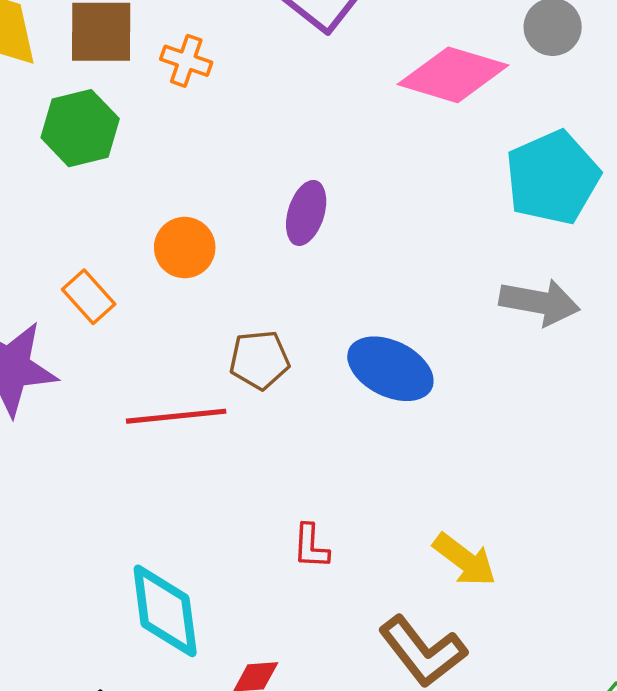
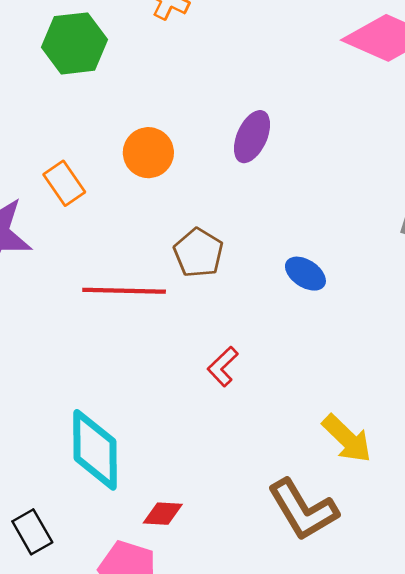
brown pentagon: (259, 360) -> (198, 253), turned 30
blue ellipse: (390, 369) -> (305, 274), size x0.6
red L-shape: (311, 546) -> (223, 366), moved, turned 36

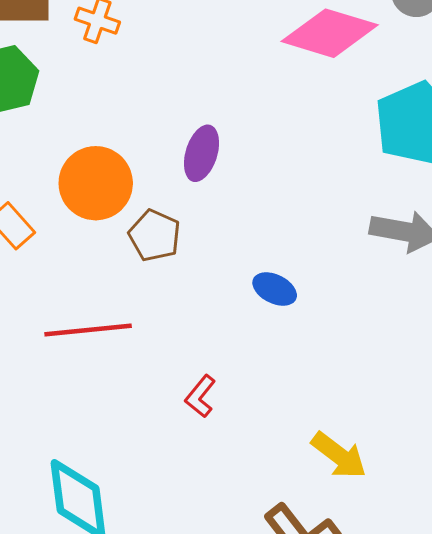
orange circle: (148, 153) -> (96, 183), size x1.4
brown pentagon: (198, 253) -> (155, 235), moved

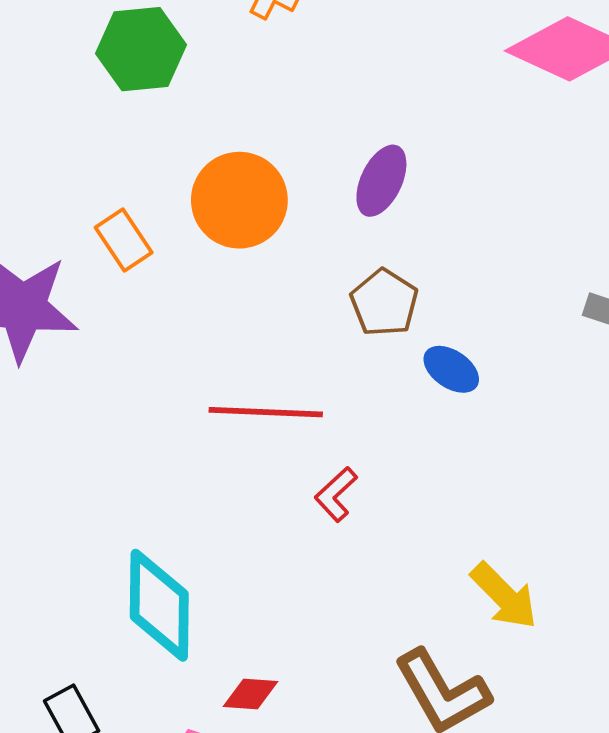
brown pentagon: (155, 235) -> (384, 303), moved
red line: (88, 330) -> (266, 412), moved

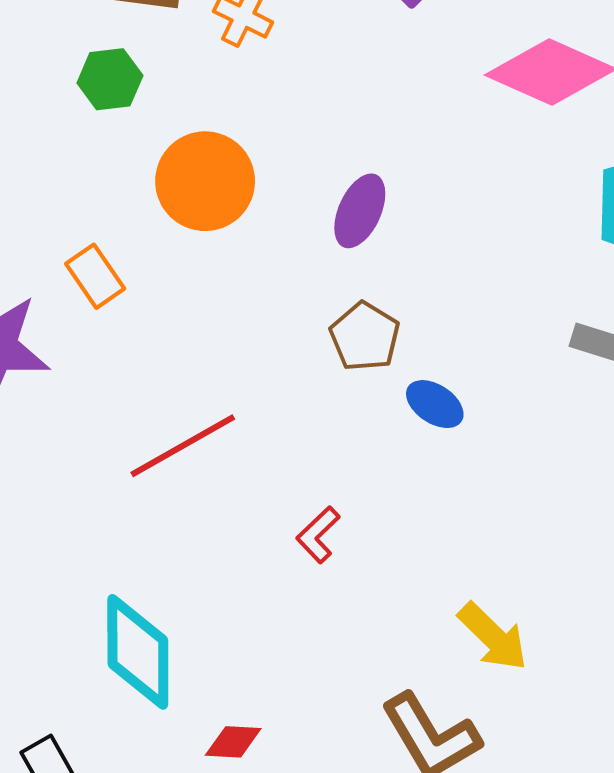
green hexagon: (141, 49) -> (110, 79), size x0.7
orange circle: (239, 200) -> (205, 181), moved
red line: (266, 412) -> (183, 446), moved, turned -31

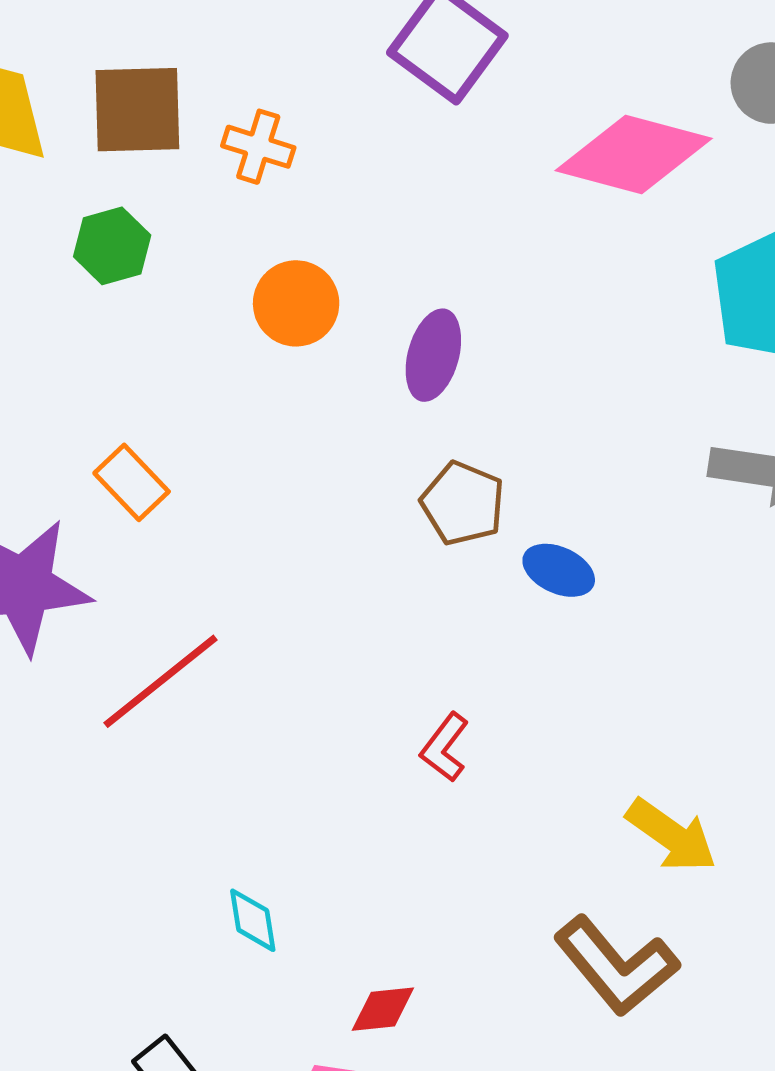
orange circle: (205, 181) -> (296, 303), moved, size x0.7
red line: (183, 446) -> (161, 681), moved
cyan diamond: (138, 652) -> (253, 920), size x0.5

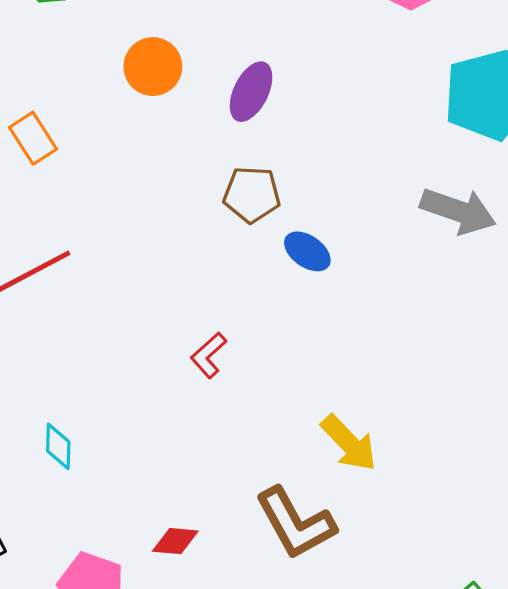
orange circle: (296, 303) -> (153, 67), moved
brown pentagon: (463, 503) -> (252, 194), turned -30
red diamond: (383, 1009) -> (175, 541), moved

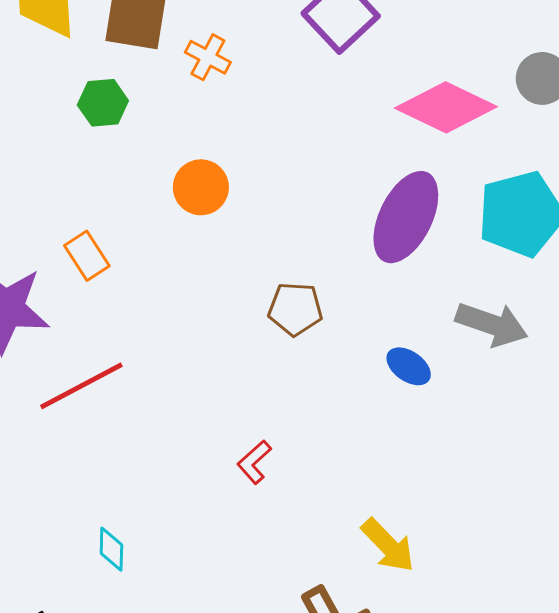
purple ellipse: (251, 92) -> (406, 217), moved, size x1.6
blue ellipse: (307, 251) -> (409, 366), moved

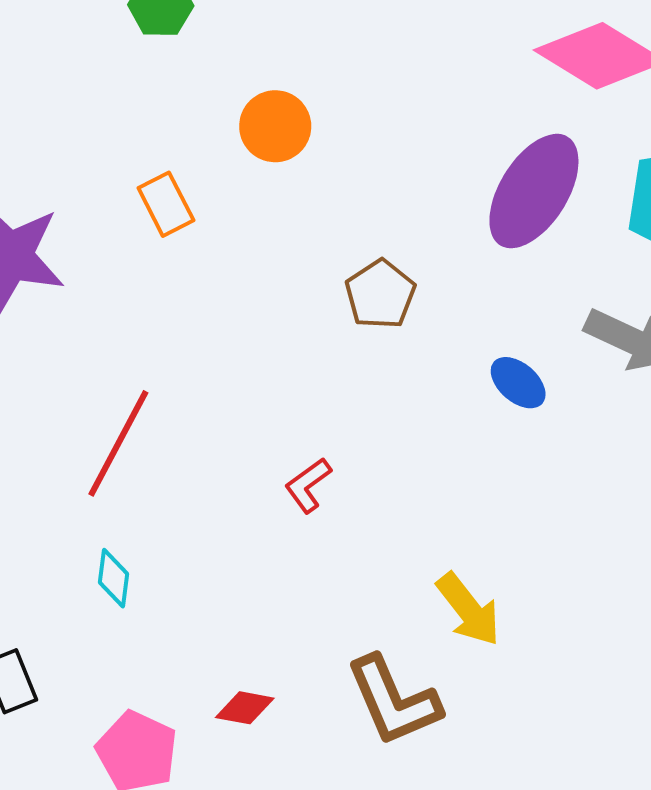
orange rectangle: (87, 256) -> (166, 204), moved
brown pentagon: (295, 309) -> (380, 294), turned 30
red line: (81, 386) -> (118, 443), moved, turned -40

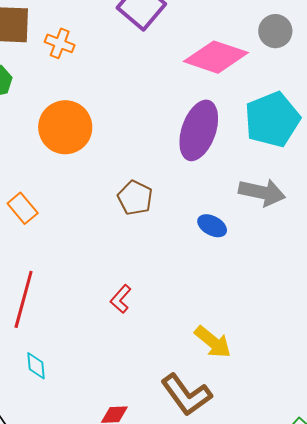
orange circle: (275, 126) -> (65, 127), size x1.5
orange rectangle: (166, 204) -> (23, 208), moved

